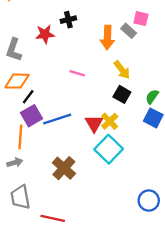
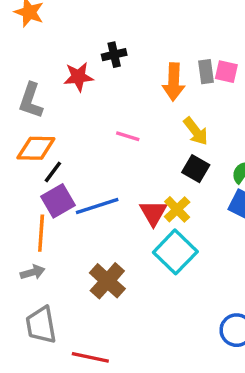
pink square: (141, 19) -> (226, 72), moved
gray rectangle: (129, 31) -> (206, 72), turned 40

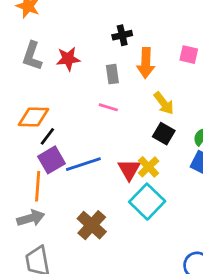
black cross: (114, 55) -> (122, 35), moved
gray rectangle: (206, 72) -> (112, 74), moved
gray L-shape: (31, 101) -> (32, 56), moved
gray arrow: (33, 272) -> (31, 218), size x1.4

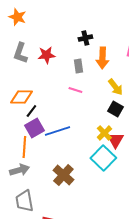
red triangle: (129, 170) -> (115, 140), moved

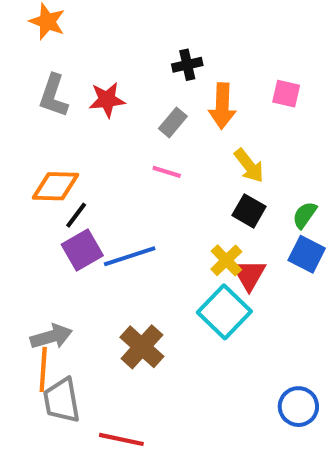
gray rectangle: (78, 66) -> (173, 122), turned 48
orange line: (24, 147) -> (43, 369), moved

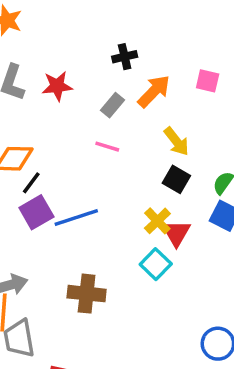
orange arrow: (222, 106) -> (154, 91), turned -138
cyan square: (224, 312) -> (156, 264), size x0.7
brown cross: (142, 347) -> (87, 294), turned -36

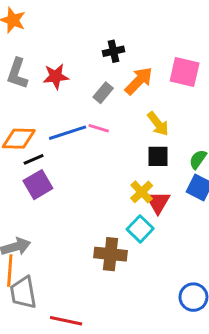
pink square: (208, 81) -> (185, 72), size x1.5
black square: (176, 179) -> (158, 156), turned -30
black line: (31, 183) -> (34, 159), turned 30
blue line: (76, 217) -> (68, 133), moved
brown cross: (87, 294) -> (111, 254), moved

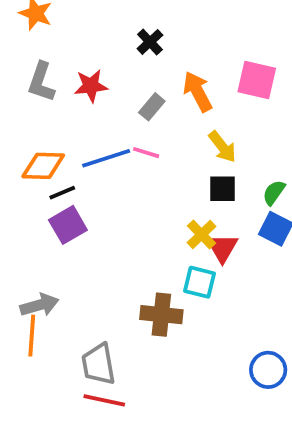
black cross: (114, 51) -> (150, 42), moved, turned -30
orange arrow: (139, 81) -> (198, 92), turned -72
cyan square: (140, 229) -> (200, 282), turned -30
gray trapezoid: (23, 293) -> (98, 364), moved

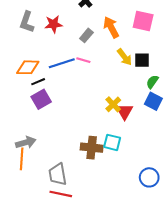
black square: (222, 189) -> (142, 60), moved
cyan square: (200, 282) -> (112, 142), moved

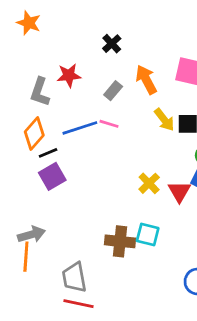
gray L-shape: (27, 22) -> (40, 92), moved
orange diamond: (28, 67) -> (34, 133), turned -50
red triangle: (125, 112) -> (179, 192), moved

